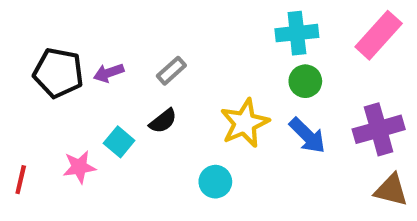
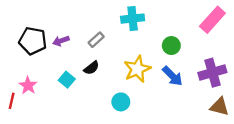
cyan cross: (297, 33) -> (133, 19), moved
pink star: (79, 167) -> (28, 85), moved, turned -30

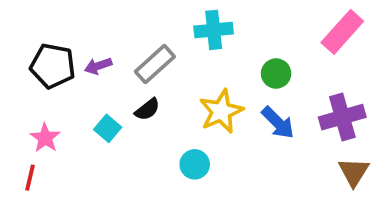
gray rectangle: (96, 40) -> (155, 64), size x1.5
red line: (12, 101) -> (30, 178), moved
brown triangle: (219, 107) -> (354, 172), turned 48

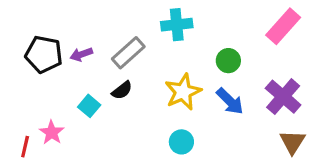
purple cross: (342, 117) -> (283, 97), turned -33
pink star: (45, 138) -> (52, 133), moved
cyan circle: (195, 164) -> (181, 142), moved

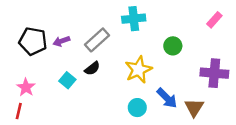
pink rectangle: (283, 26) -> (214, 20), size x0.6
purple cross: (283, 97) -> (214, 73), turned -36
blue arrow: (230, 101) -> (167, 98), moved
pink star: (52, 133) -> (26, 87), moved
brown triangle: (292, 142) -> (194, 108), moved

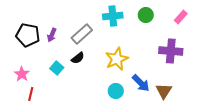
purple arrow: (61, 41) -> (52, 35), turned -48
green circle: (173, 46) -> (146, 15), moved
purple cross: (214, 73) -> (171, 51), moved
red line: (19, 111) -> (31, 94), moved

